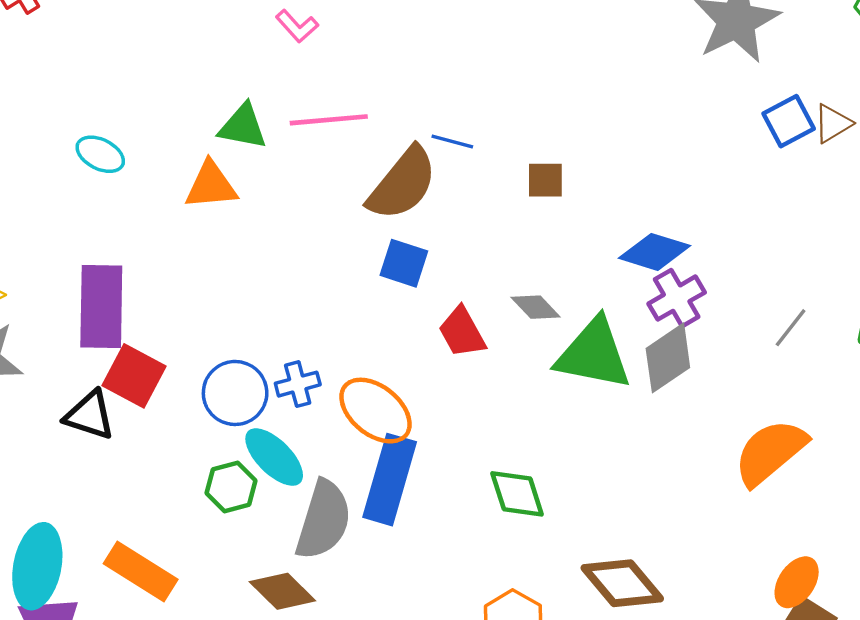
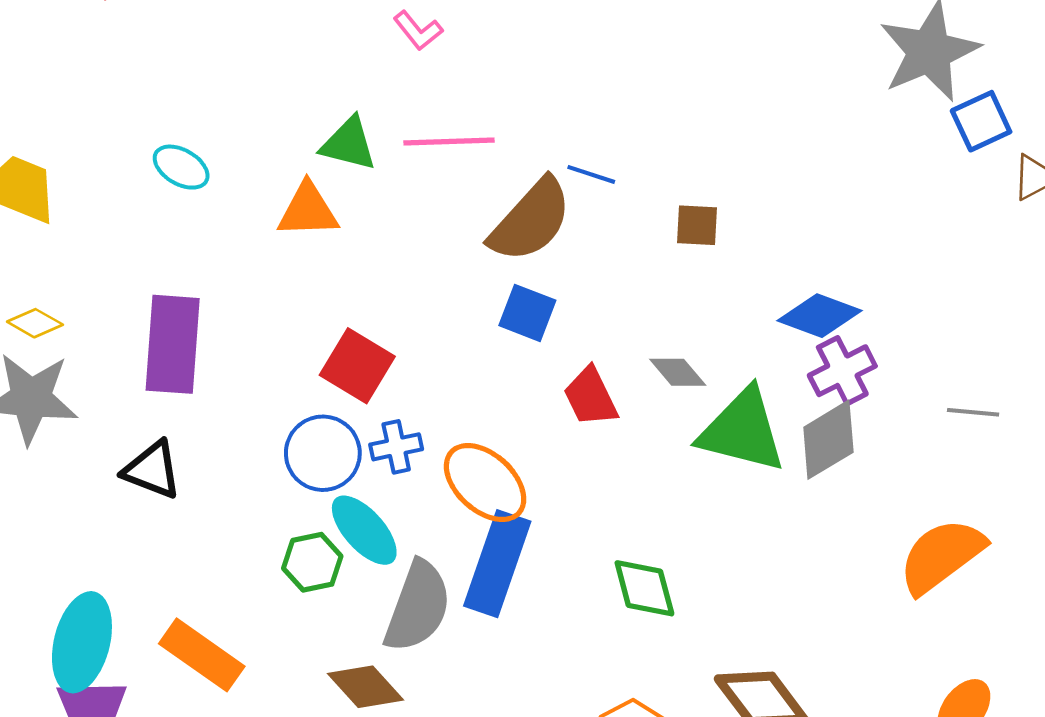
blue square: (789, 121) -> (981, 121), moved
gray line: (791, 328) -> (973, 412), turned 54
red square: (134, 376) -> (357, 366), moved

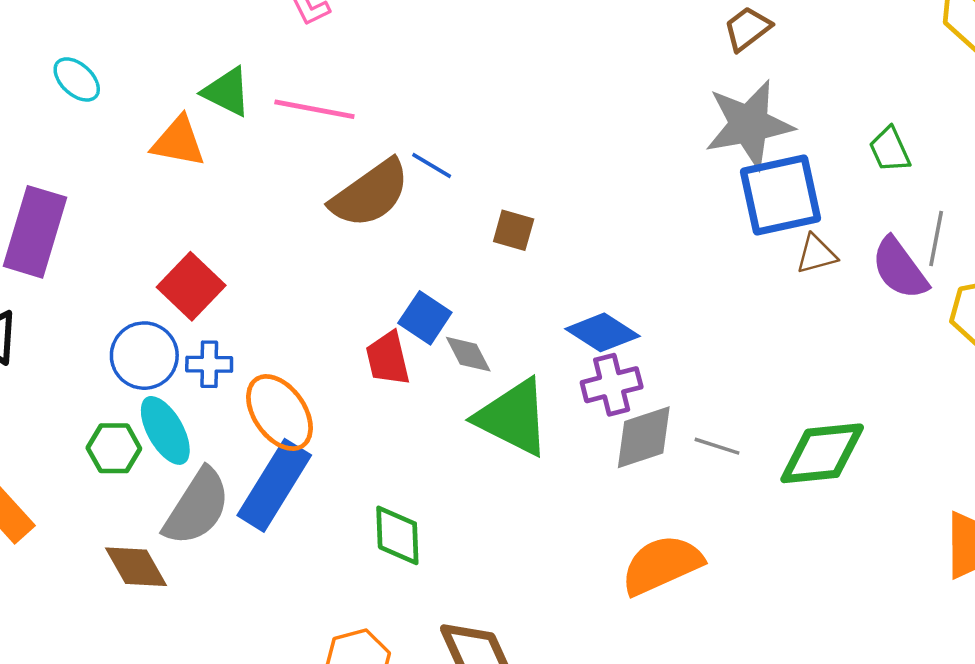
blue square: (981, 121) -> (781, 195), size x1.6
blue square: (527, 313) -> (425, 318), moved
gray diamond: (828, 440) -> (644, 437), moved

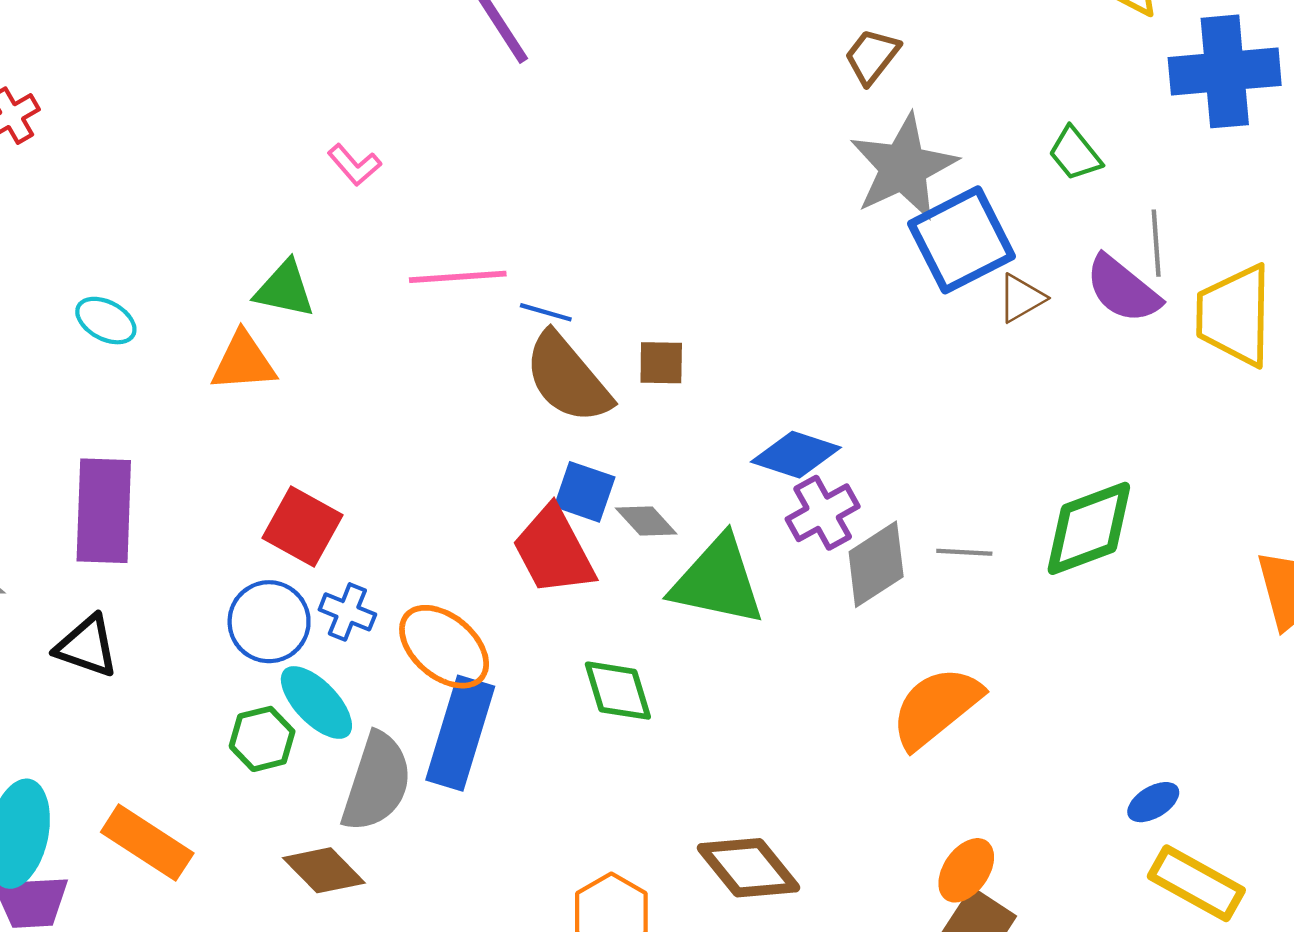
pink line: (314, 109) -> (458, 277), moved
brown semicircle: (370, 194) -> (567, 378), moved, turned 100
red trapezoid: (388, 359) -> (554, 551), size x1.4
blue cross: (209, 364) -> (347, 612), turned 36
green diamond: (397, 535) -> (618, 691), moved

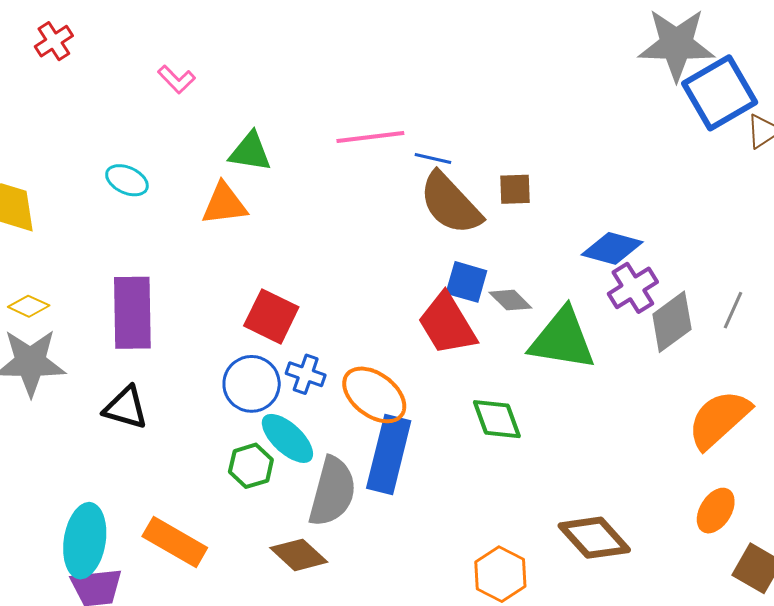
pink L-shape: (354, 165) -> (176, 79), moved
gray star: (903, 167) -> (676, 44), turned 30
gray line: (964, 552) -> (733, 310), turned -66
orange ellipse: (966, 870) -> (716, 511), moved

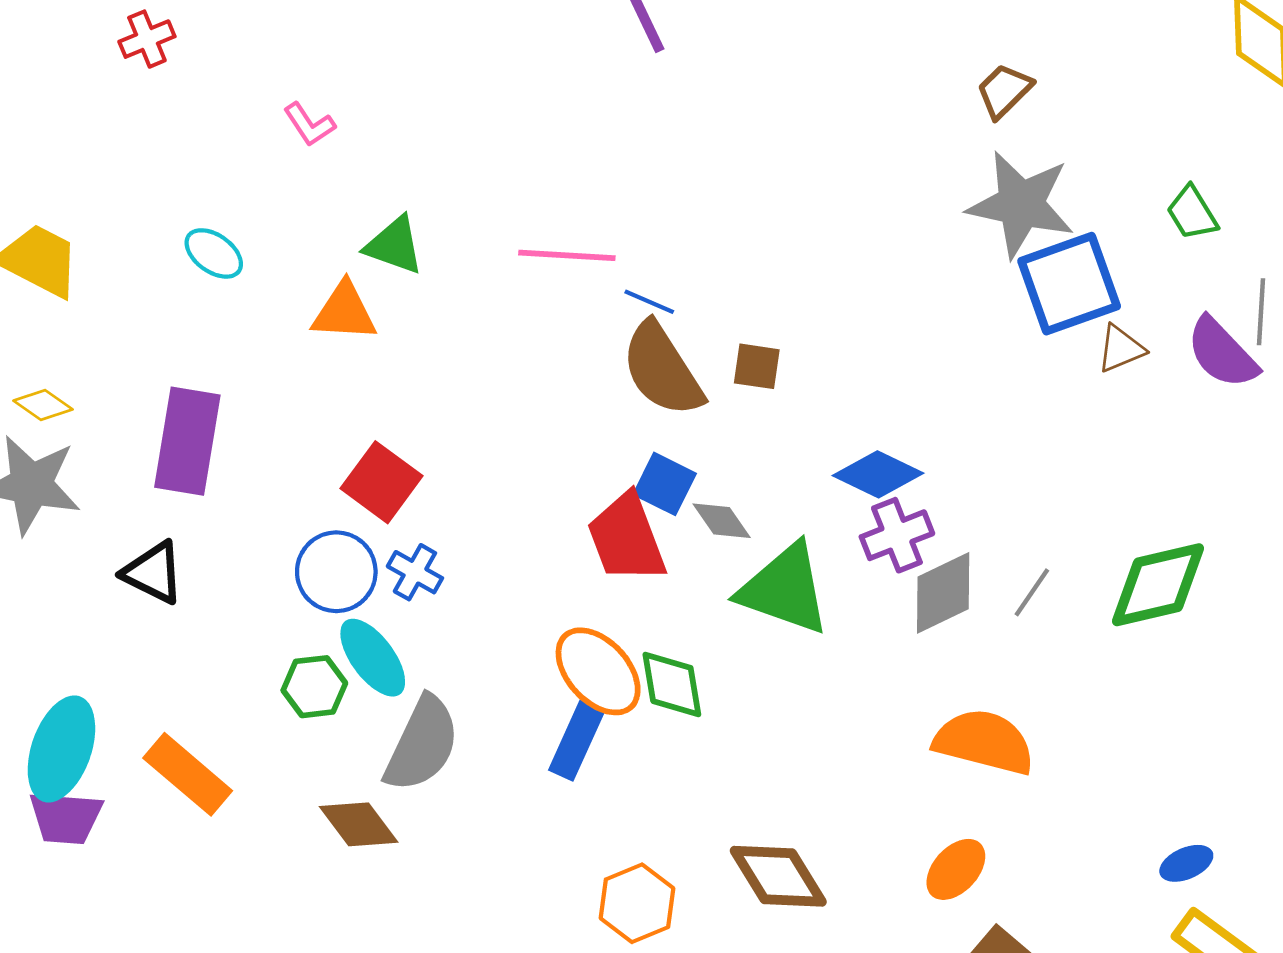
orange ellipse: (374, 395) -> (598, 671), moved
orange semicircle: (719, 419) -> (984, 742), turned 46
blue rectangle: (389, 454) -> (577, 741), moved, size x0.7

